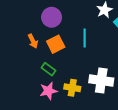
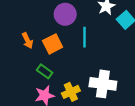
purple circle: (52, 17) -> (65, 14), moved
yellow cross: (72, 88) -> (71, 92), turned -35

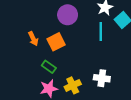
cyan line: (85, 37) -> (101, 31), moved
white cross: (103, 84) -> (102, 78), size x0.7

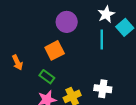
orange arrow: (33, 39) -> (17, 62), moved

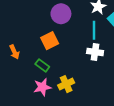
white cross: (103, 89) -> (95, 52), moved

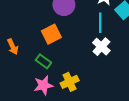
white cross: (95, 52) -> (101, 47), turned 35

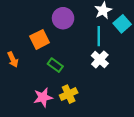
orange square: (51, 34) -> (40, 39), moved
green rectangle: (43, 61) -> (55, 65), moved

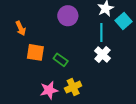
orange square: (40, 39) -> (35, 52), moved, turned 36
orange arrow: (13, 59) -> (21, 28), moved

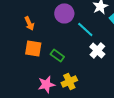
orange arrow: (21, 28) -> (29, 23), moved
cyan line: (101, 33) -> (85, 29), moved, turned -48

